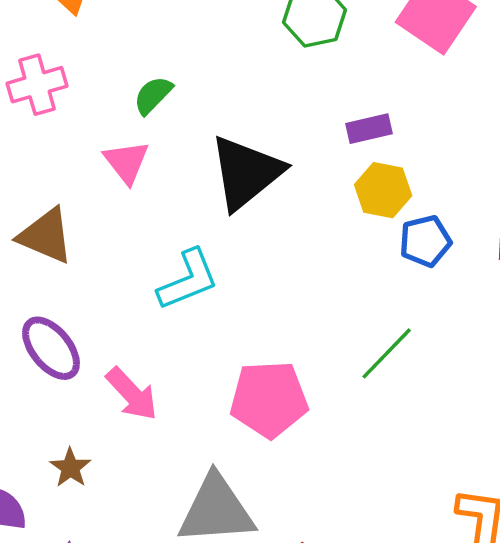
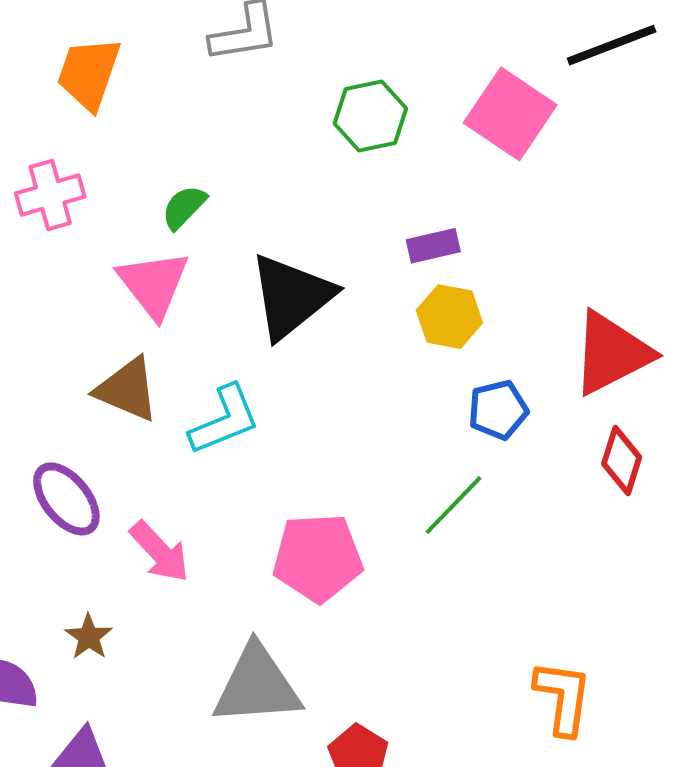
pink triangle: (127, 162) -> (154, 284), size x1.4
brown triangle: (46, 236) -> (127, 390), moved
blue pentagon: (425, 241) -> (498, 410), moved

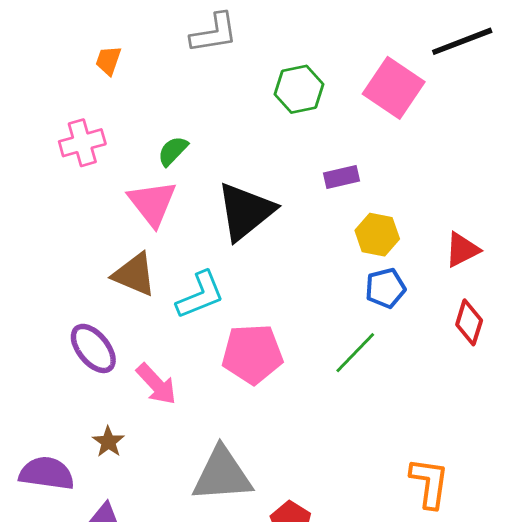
orange trapezoid: (89, 73) -> (108, 60), size x0.6
yellow hexagon: (449, 317) -> (377, 235), moved
red triangle: (612, 353) -> (462, 250), size x0.6
pink pentagon: (318, 558) -> (252, 354), moved

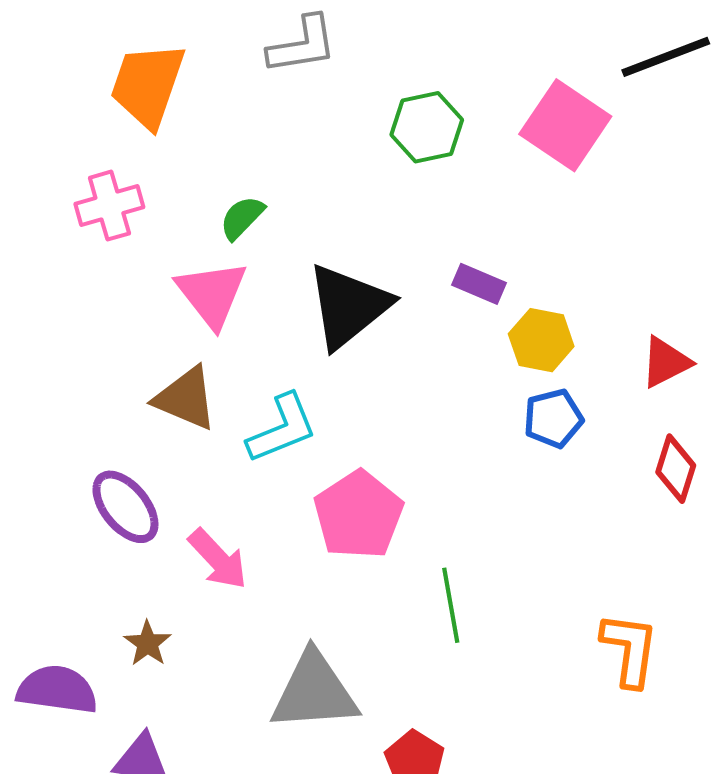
orange trapezoid: (108, 60) -> (148, 85), size x2.0
purple rectangle: (342, 177) -> (479, 284), moved, turned 36
green line: (355, 353) -> (451, 605), moved, turned -54
pink pentagon: (252, 354) -> (358, 515), turned -30
orange L-shape: (429, 483) -> (630, 649), moved

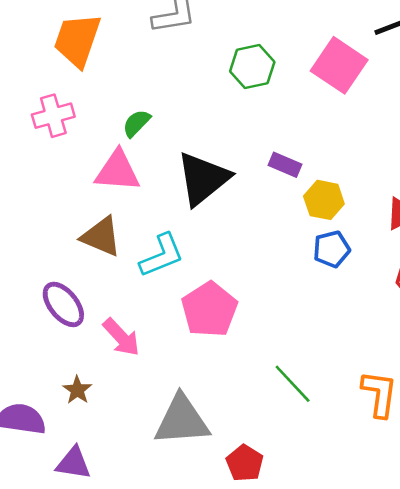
pink triangle: (212, 294) -> (118, 171), turned -48
green line: (451, 605) -> (293, 384), moved, turned -33

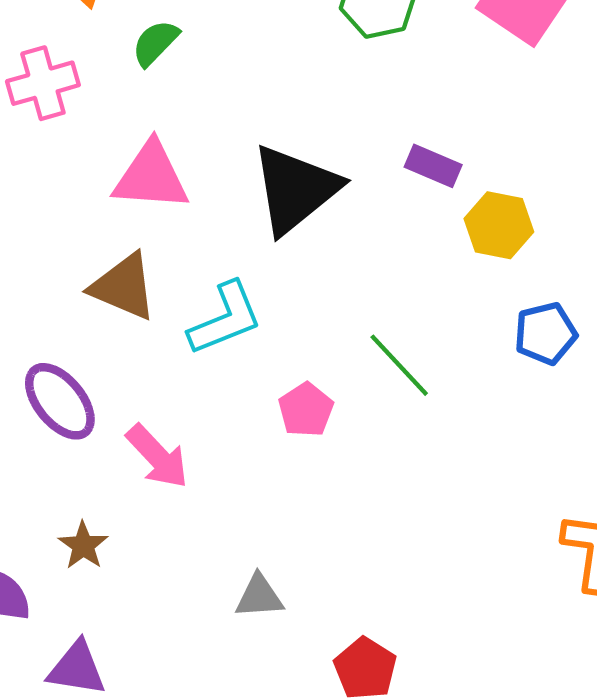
green semicircle: (136, 123) -> (155, 43), moved
blue pentagon: (332, 249) -> (546, 333), moved
pink pentagon: (209, 310) -> (306, 410), size x0.6
green line: (293, 384) -> (399, 365), moved
gray triangle: (182, 420) -> (259, 596), size x0.5

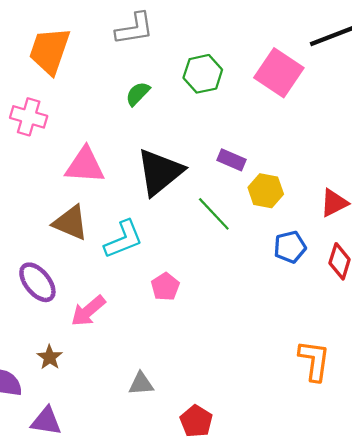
green semicircle: (155, 43) -> (138, 94), moved
pink cross: (43, 83) -> (29, 117), turned 32
green line: (399, 365) -> (214, 214), moved
pink arrow: (157, 456) -> (88, 311), turned 93

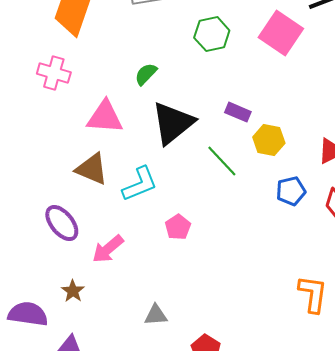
green semicircle: (138, 94) -> (146, 74), moved

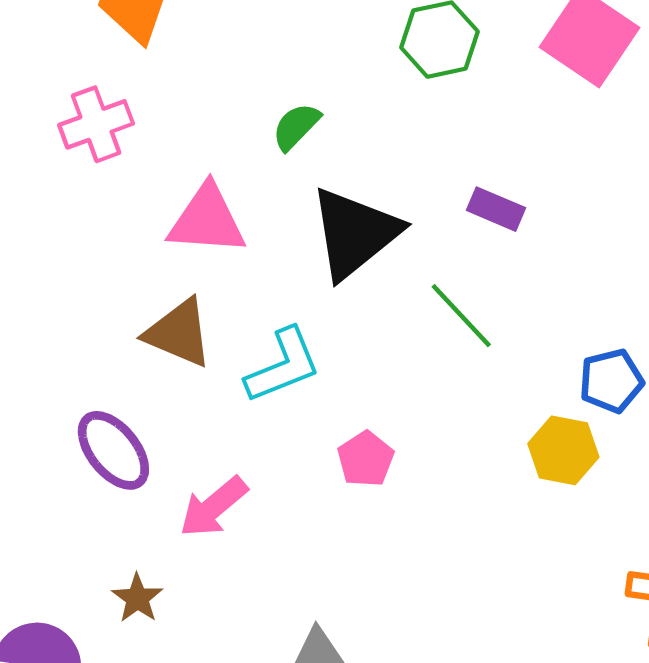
pink cross: (54, 73) -> (96, 124), turned -36
yellow hexagon: (269, 140) -> (563, 450), moved

